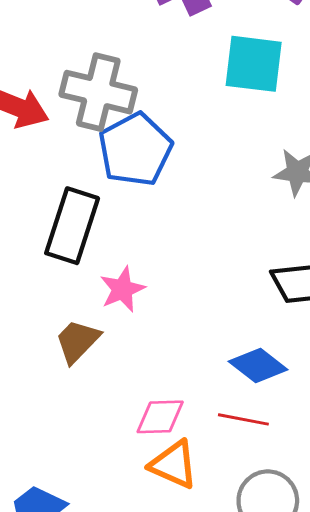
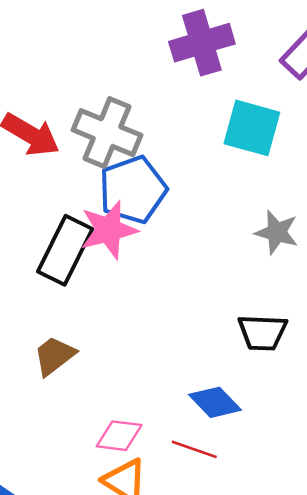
pink star: (122, 289) -> (109, 230), moved, size x1.4

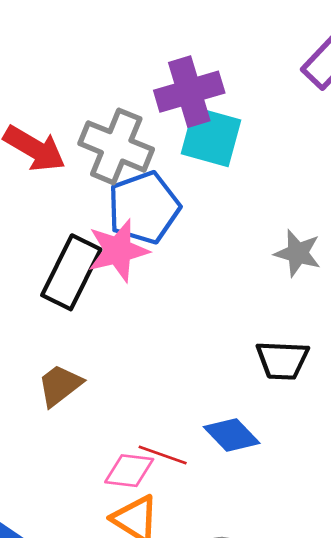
purple cross: (202, 43) -> (189, 92), moved
cyan square: (252, 128) -> (211, 137), moved
red line: (194, 449) -> (163, 455), moved

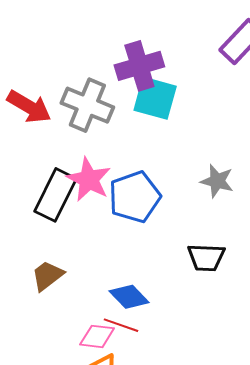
blue pentagon: (144, 208) -> (135, 197), moved
pink star: (118, 251) -> (89, 179), turned -30
blue diamond: (232, 435) -> (129, 297), moved

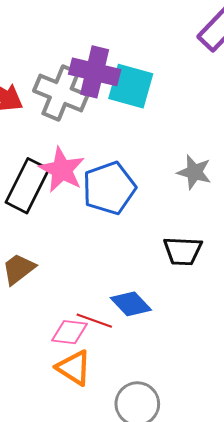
purple cross: (139, 66) -> (95, 72), moved, turned 30
blue diamond: (129, 297) -> (131, 304), moved

